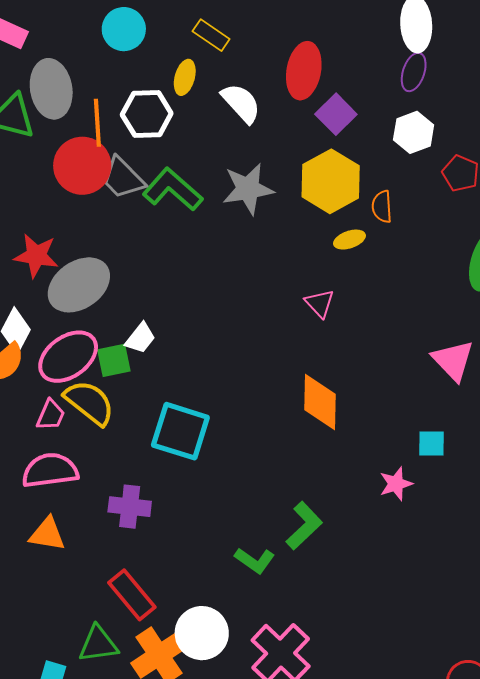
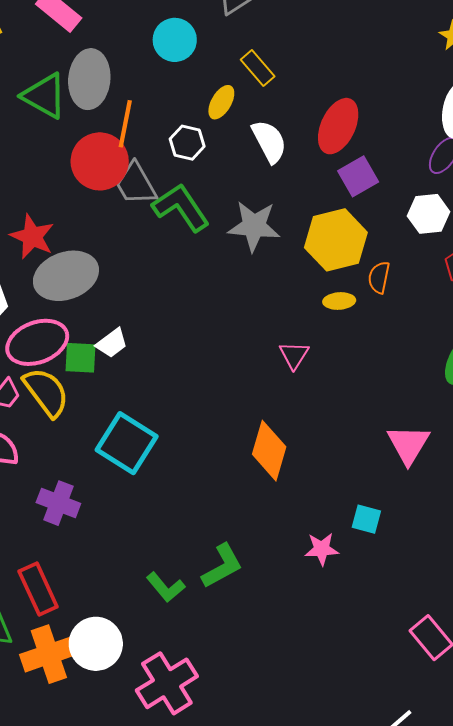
white hexagon: (147, 114) -> (187, 143), moved, size x0.7

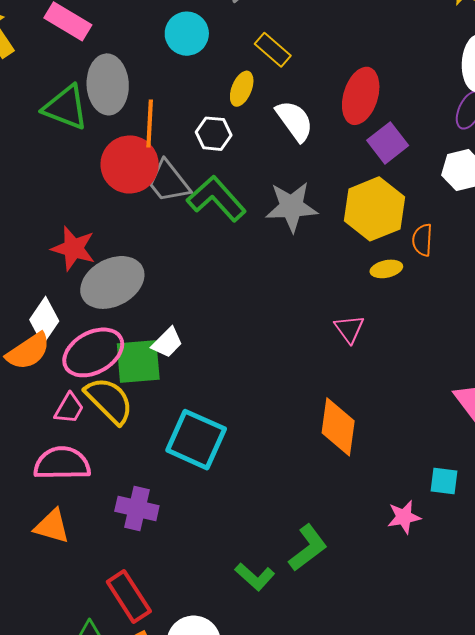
green square: (80, 358) -> (138, 362), size x1.4

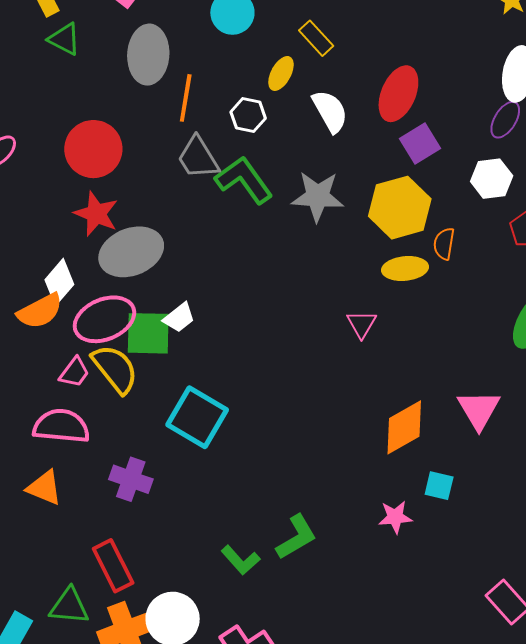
green triangle: (66, 107) -> (64, 39), moved, size x0.7
red circle: (130, 164) -> (93, 149), moved
yellow ellipse: (386, 269) -> (405, 269), size x1.4
orange diamond: (338, 427) -> (404, 427), moved, turned 46

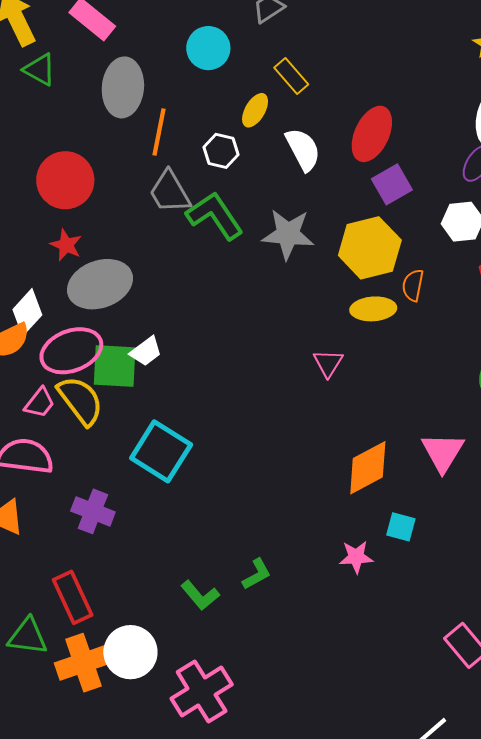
red star: (96, 214) -> (66, 245), size x0.7
green L-shape: (296, 537) -> (257, 574), size x0.7

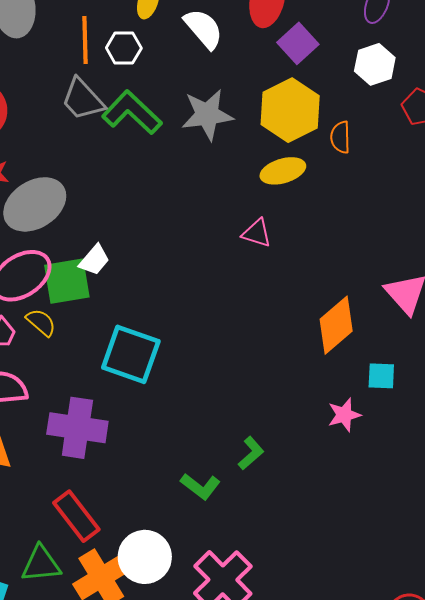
orange line: (159, 132) -> (85, 40), moved
yellow ellipse: (373, 309) -> (283, 171), moved
pink triangle: (328, 363) -> (257, 233), moved, turned -32
yellow semicircle: (80, 401) -> (41, 322), size x0.6
purple cross: (93, 511) -> (77, 428), size x1.4

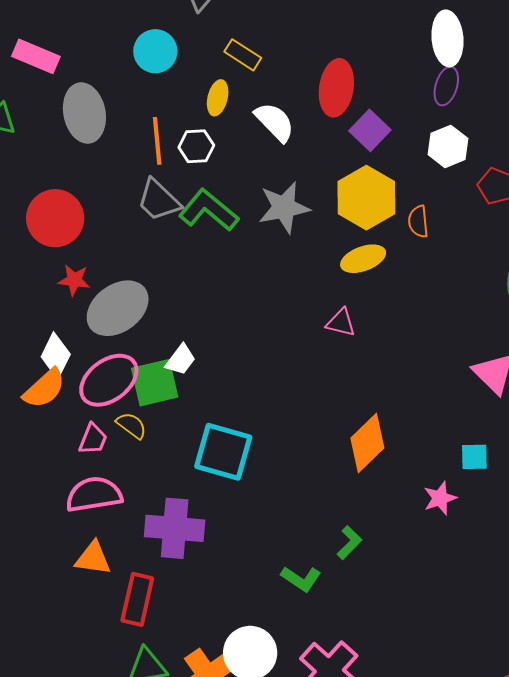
orange diamond: (336, 325) -> (367, 443), moved
red rectangle: (76, 516) -> (137, 599), moved, turned 54

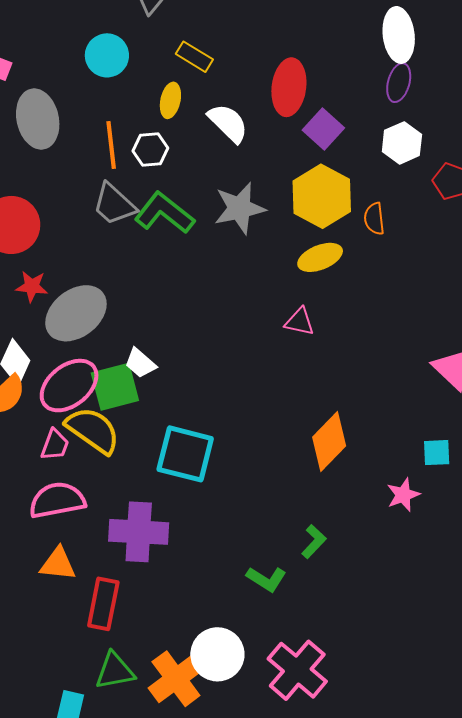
white trapezoid: (181, 360) -> (140, 363), turned 96
yellow semicircle: (131, 425) -> (93, 430), size x1.8

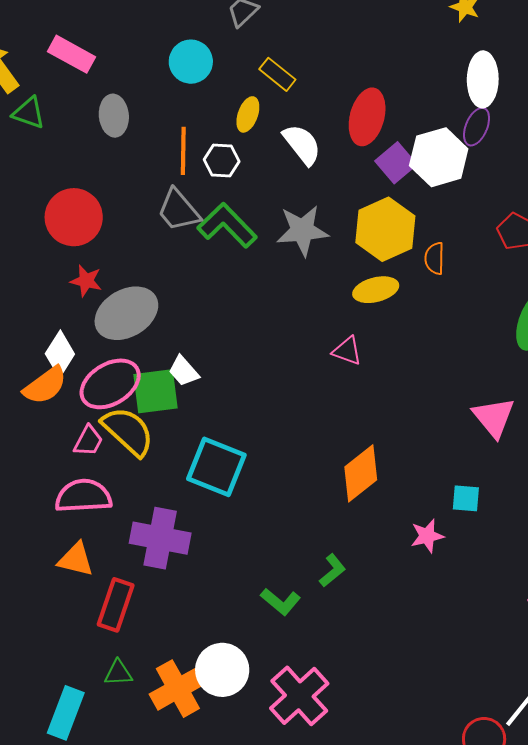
gray ellipse: (38, 119) -> (114, 116), size x0.7
white hexagon: (402, 143) -> (439, 157), moved, size x1.4
green triangle: (115, 671) -> (118, 673), size x0.7

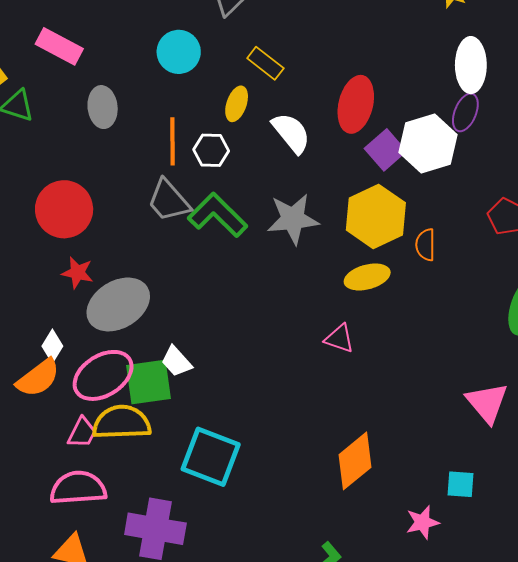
white diamond: (60, 354) -> (52, 346), size x0.7
yellow semicircle: (128, 431) -> (122, 422), turned -44

